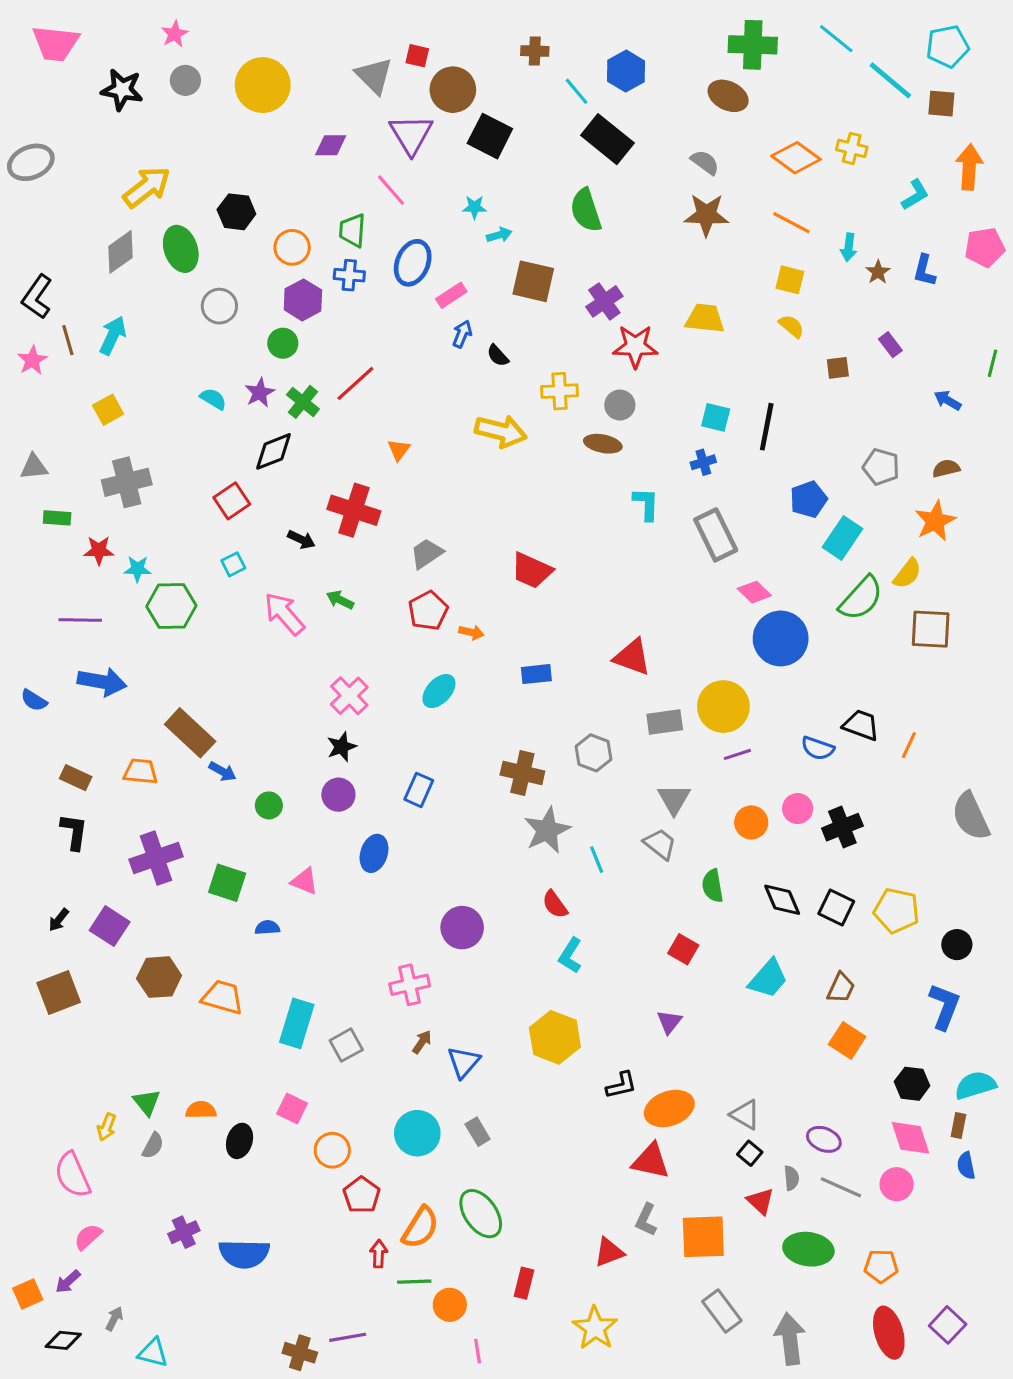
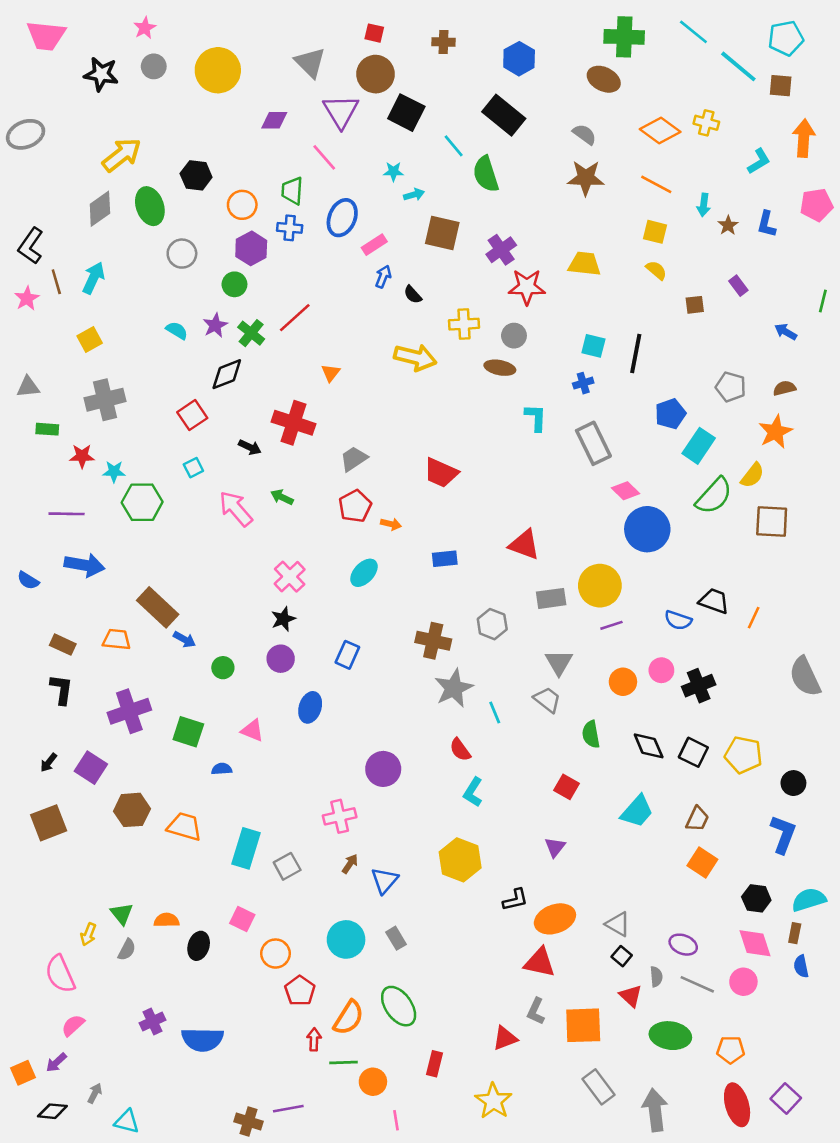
red square: (417, 56) -> (374, 33), moved
cyan line: (577, 91) -> (454, 146), moved

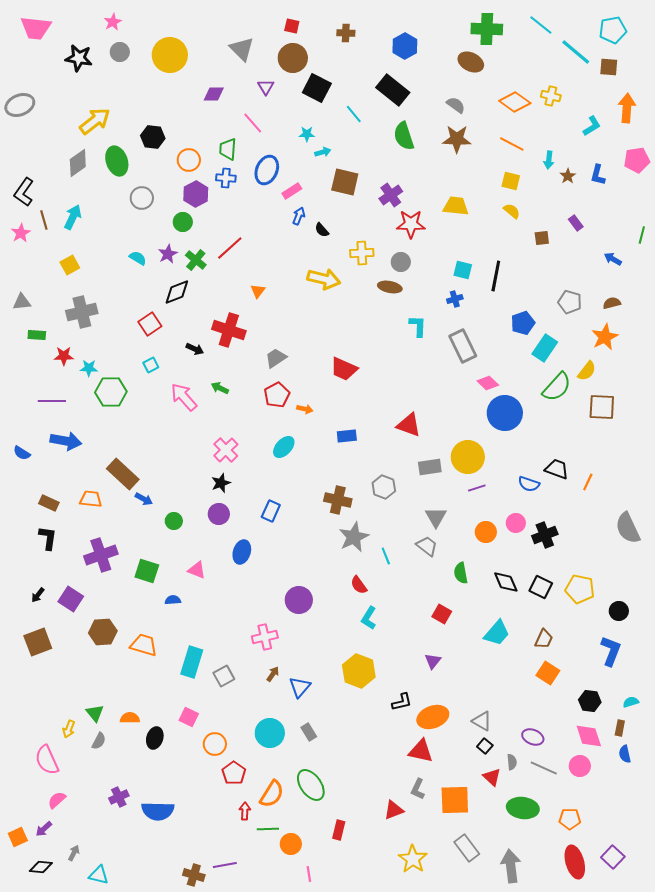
purple triangle: (341, 111) -> (266, 87), size x0.6
green semicircle: (486, 174) -> (404, 136), moved
cyan semicircle: (809, 900) -> (631, 702), size x0.6
yellow star: (493, 1101) -> (413, 859), moved

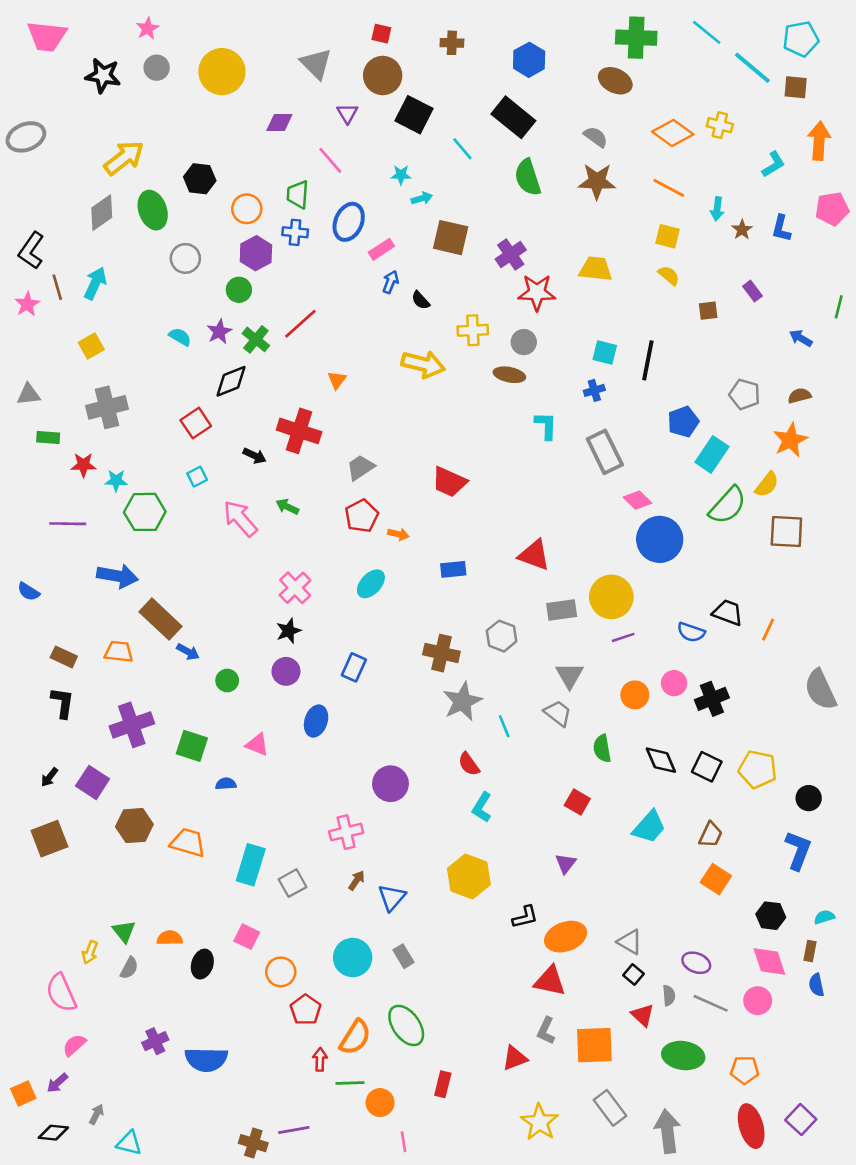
blue arrow: (66, 441) -> (117, 576), moved

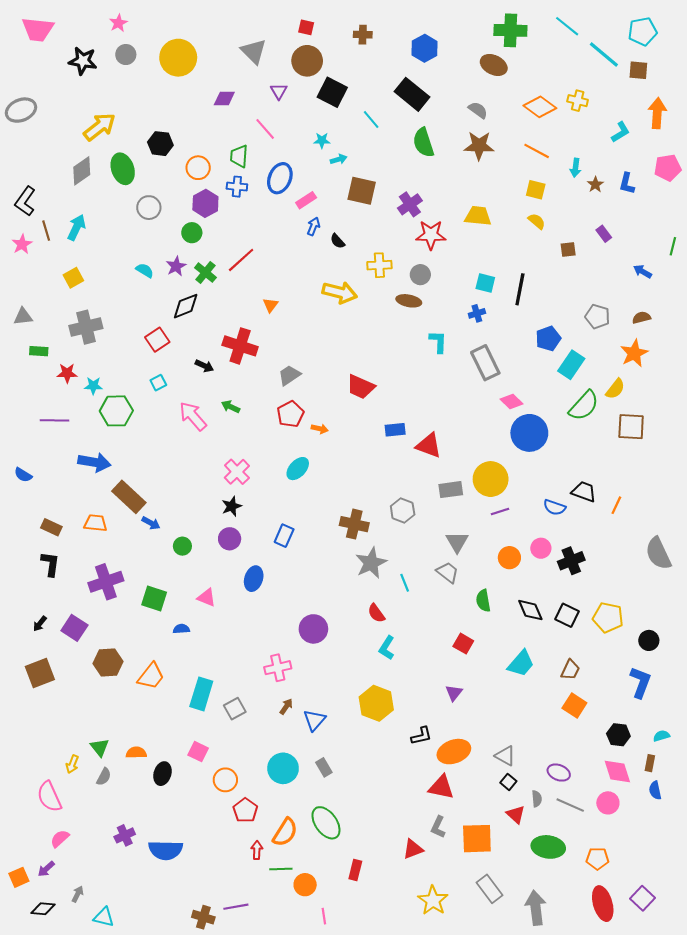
blue rectangle: (453, 569) -> (395, 430), moved
orange trapezoid: (188, 843) -> (151, 676), turned 112

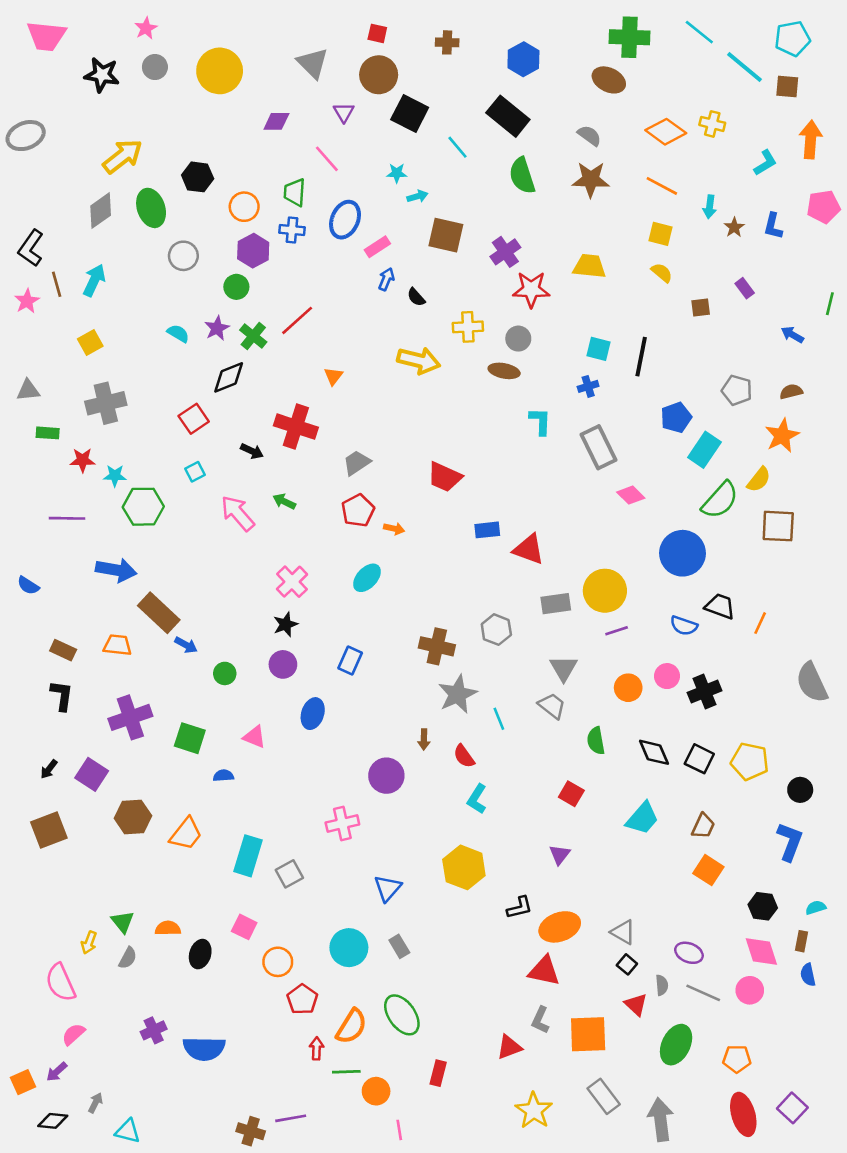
blue circle: (529, 433) -> (683, 553), moved
brown arrow: (286, 706) -> (424, 739), moved, turned 147
green ellipse: (548, 847) -> (676, 1045), turned -72

